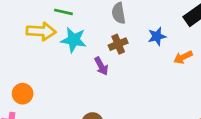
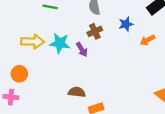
yellow arrow: (41, 31) -> (33, 42), moved
cyan star: (74, 40) -> (60, 43), moved

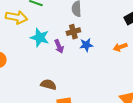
blue star: (126, 24) -> (86, 45), moved
yellow arrow: (33, 42) -> (17, 17), moved

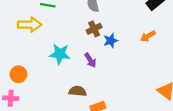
cyan star: (40, 38) -> (60, 54), moved
purple arrow: (59, 46) -> (90, 60), moved

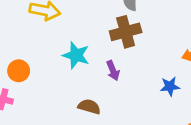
brown cross: (94, 29) -> (126, 32), size x1.5
blue star: (111, 41) -> (170, 86), moved

